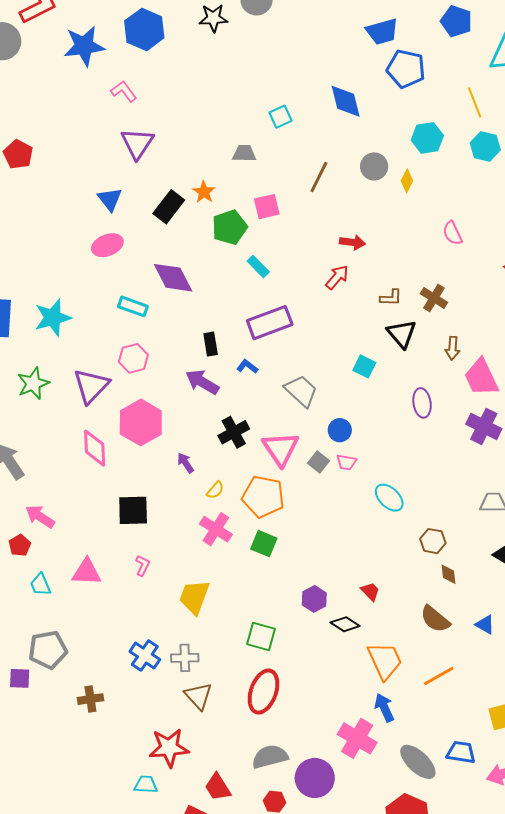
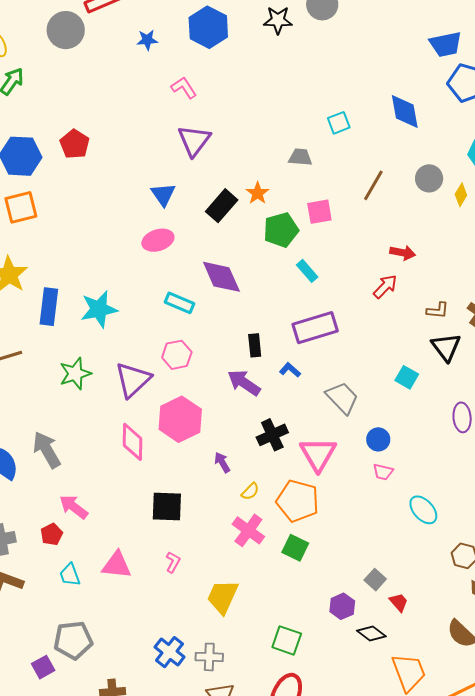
blue star: (84, 46) -> (147, 40), size x0.5
gray square: (318, 462) -> (375, 580), moved
purple square: (20, 678) -> (43, 667), turned -35

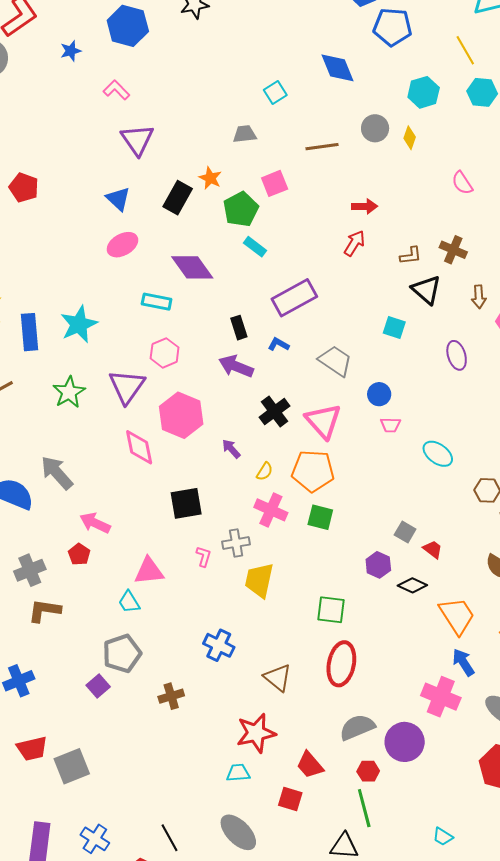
red pentagon: (75, 144) -> (24, 187), moved
brown line: (373, 185) -> (322, 147), turned 64
cyan rectangle: (307, 271) -> (255, 247), moved
cyan trapezoid: (70, 575) -> (129, 602), moved
gray cross: (209, 657) -> (236, 543), moved

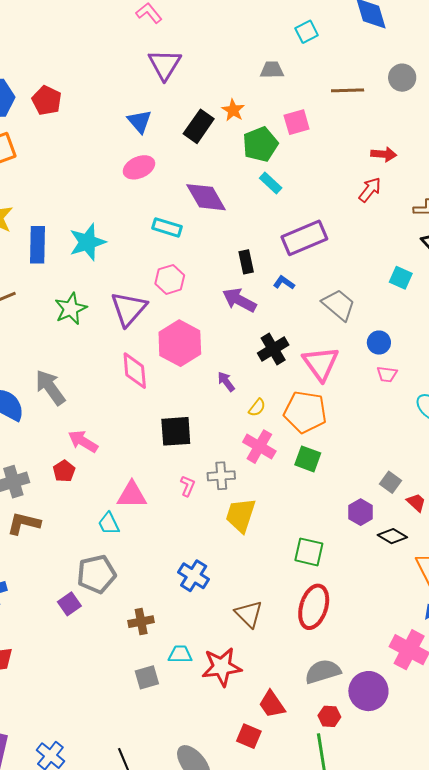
gray square: (72, 766) -> (147, 677), moved, size x0.7
cyan trapezoid: (238, 773) -> (180, 654), moved

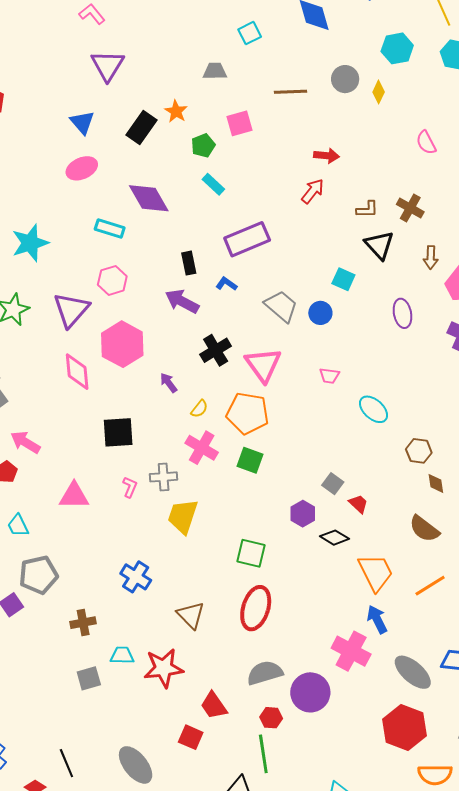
green pentagon: (260, 144) -> (203, 146), size x0.7
blue circle: (379, 343) -> (320, 313), moved
cyan trapezoid: (109, 524) -> (18, 526), moved

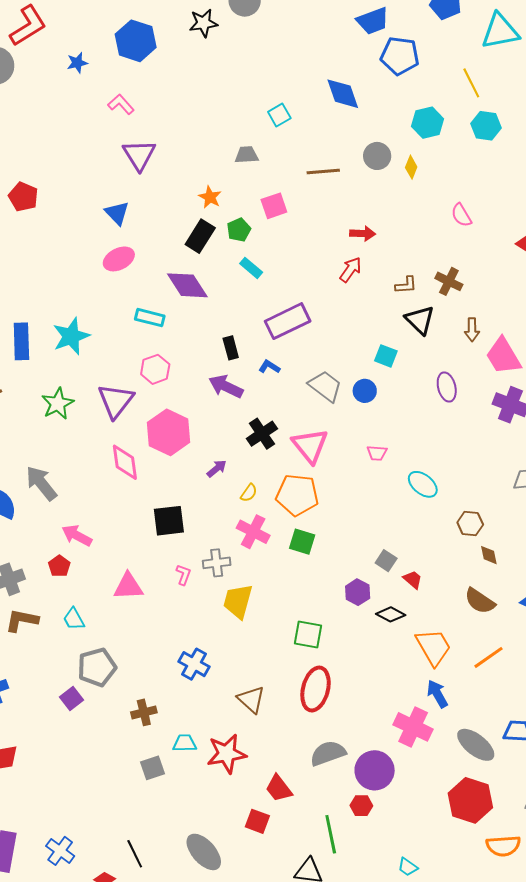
black rectangle: (142, 127) -> (200, 236), moved
purple arrow: (169, 383) -> (217, 469), turned 90
red hexagon: (271, 718) -> (361, 806), moved

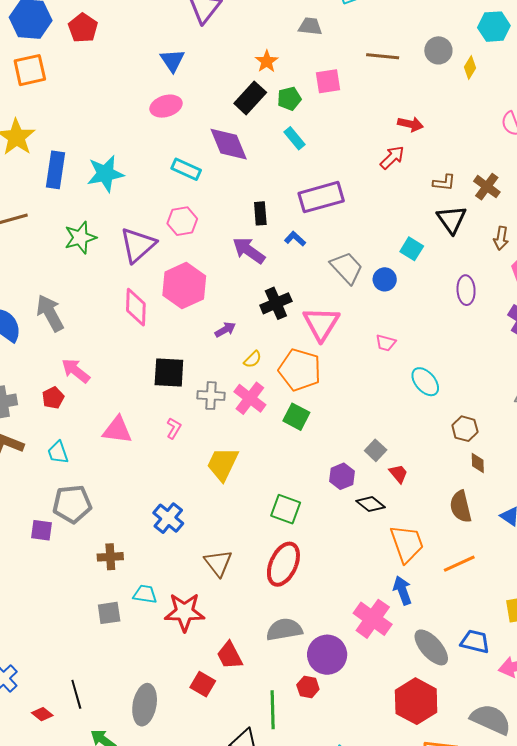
gray cross: (217, 563) -> (211, 396), moved
brown semicircle: (480, 601) -> (461, 507), turned 32
purple square: (71, 698) -> (42, 530), turned 35
gray ellipse: (204, 852) -> (145, 705), turned 42

